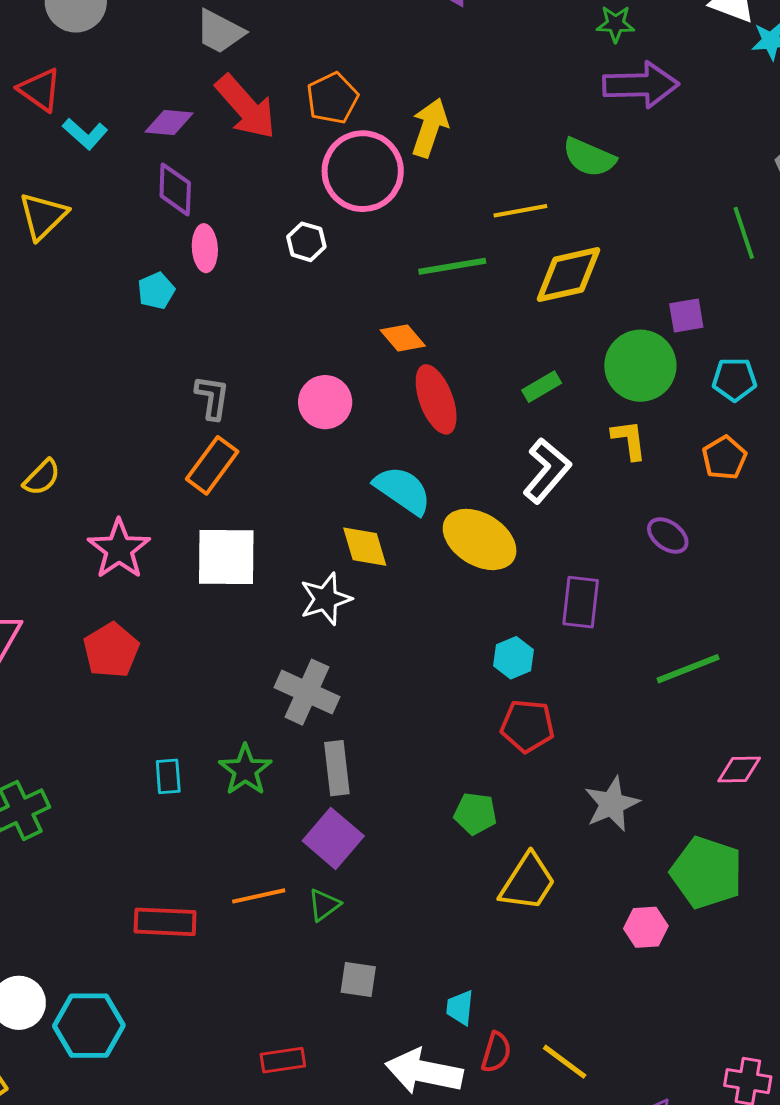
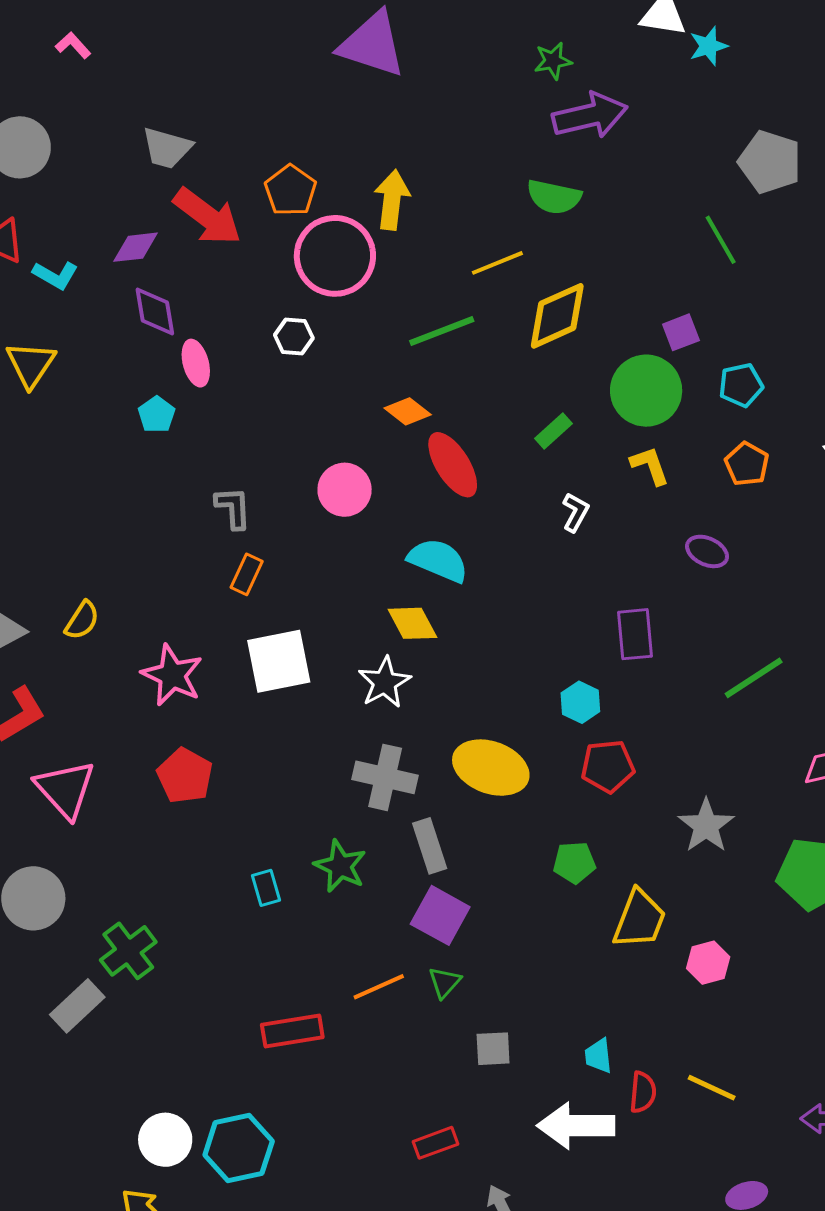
orange rectangle: (212, 465) -> (247, 574), size x0.7
white L-shape: (547, 471) -> (575, 512), size x0.6
yellow ellipse: (480, 539) -> (491, 768), moved
pink hexagon: (646, 927) -> (708, 963), moved

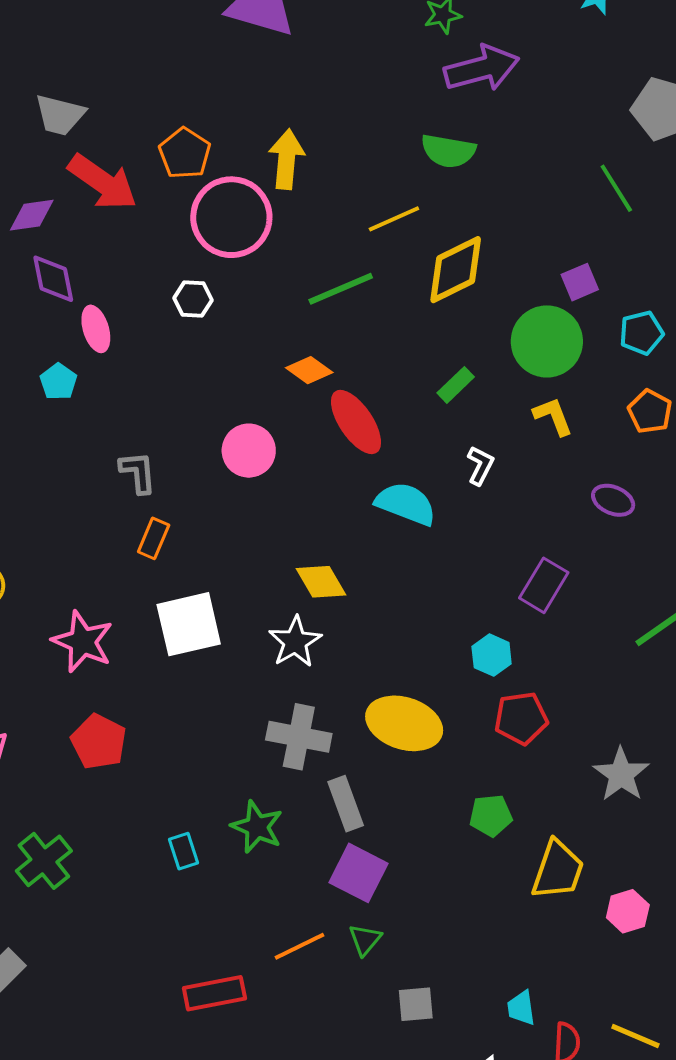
cyan semicircle: (438, 560) -> (406, 504), moved
purple rectangle: (635, 634) -> (544, 585), turned 38
green cross: (128, 951) -> (44, 861), moved

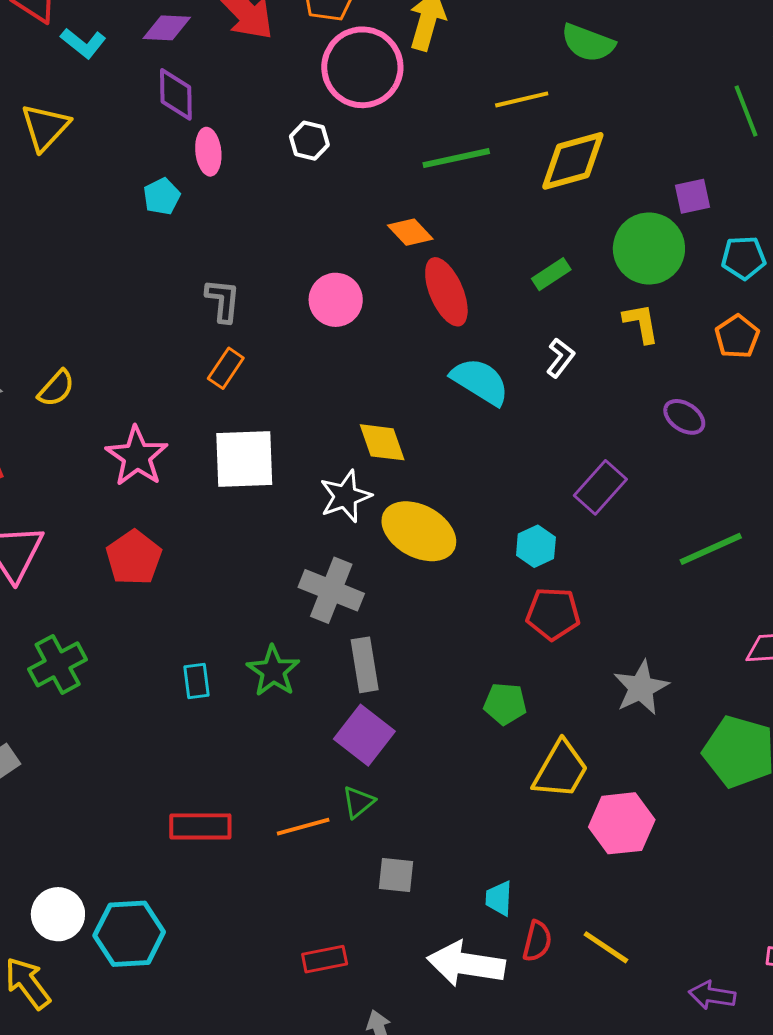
yellow ellipse: (404, 723) -> (419, 531), moved
pink hexagon: (628, 911) -> (622, 823), size x1.5
orange line: (299, 946) -> (303, 827), moved

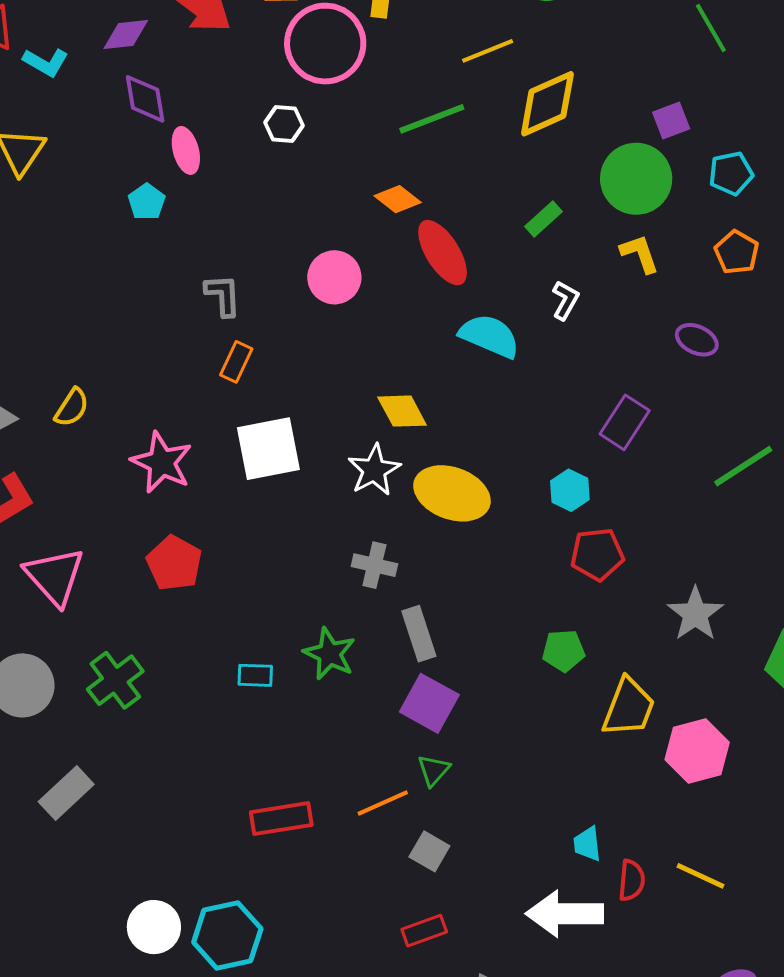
gray cross: (331, 590) -> (374, 565), size x0.7
cyan rectangle: (197, 681) -> (255, 675), turned -72
gray square: (396, 875) -> (429, 851), moved, turned 33

